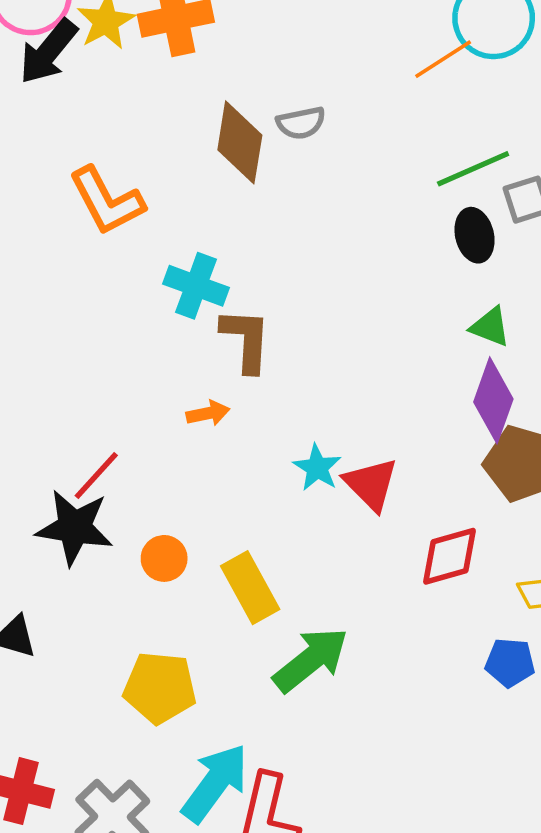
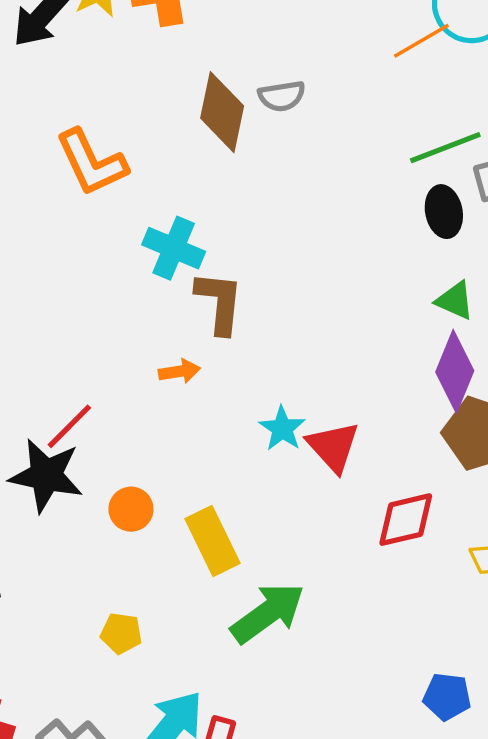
blue pentagon: (510, 663) -> (447, 697), moved
yellow pentagon: (160, 688) -> (121, 633), size x0.6

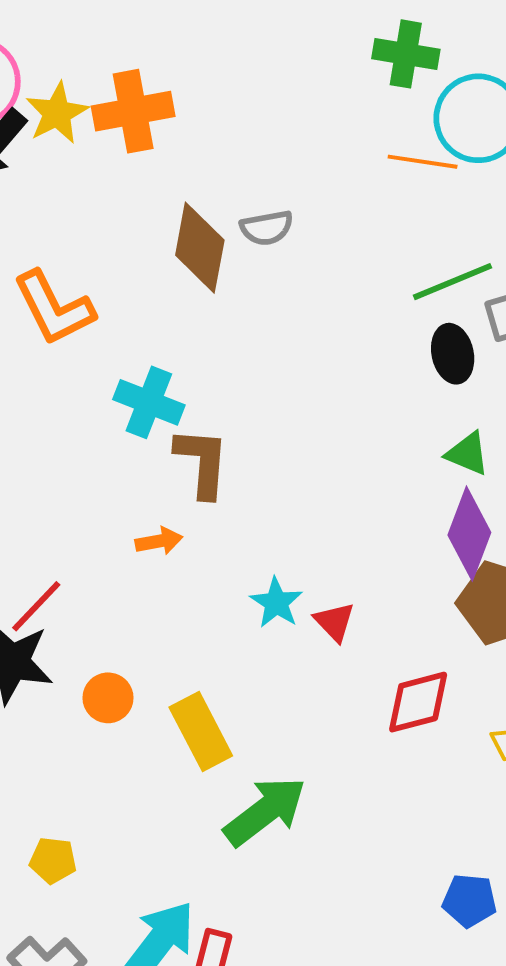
orange line: (421, 41) -> (423, 162), turned 40
red triangle: (333, 447) -> (334, 622), size x0.7
yellow pentagon: (121, 633) -> (53, 860), moved

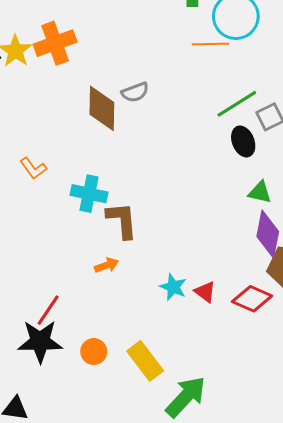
orange L-shape: (54, 308) -> (33, 168), moved, size x0.6
red diamond: (418, 702) -> (252, 299), moved, turned 48

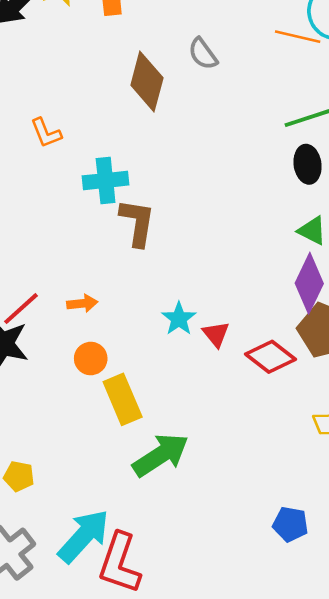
gray semicircle: (135, 92) -> (203, 54), moved, turned 60
cyan cross: (89, 194) -> (106, 180), turned -32
orange arrow: (106, 265) -> (82, 303), moved
orange circle: (94, 352) -> (91, 359), moved

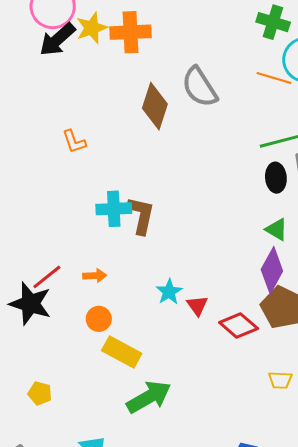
gray semicircle: (203, 54) -> (200, 87), size x1.6
cyan cross: (106, 180) -> (114, 209), moved
yellow rectangle: (123, 399) -> (122, 352), turned -42
yellow pentagon: (19, 476) -> (40, 393), moved

